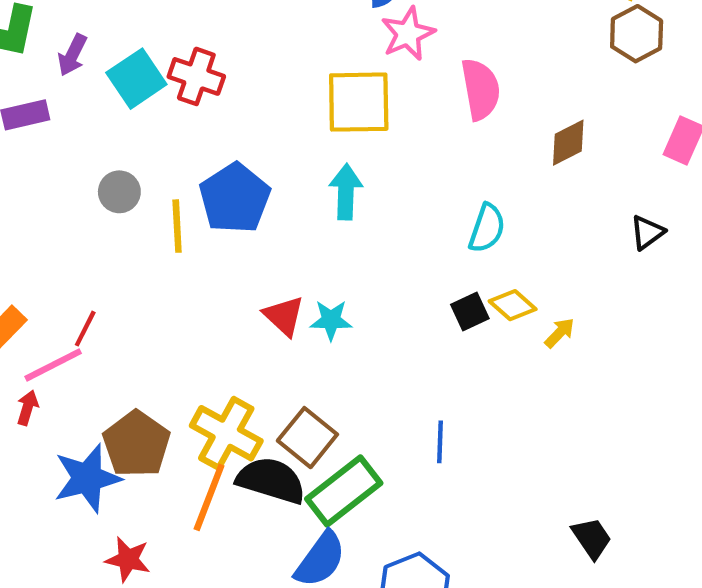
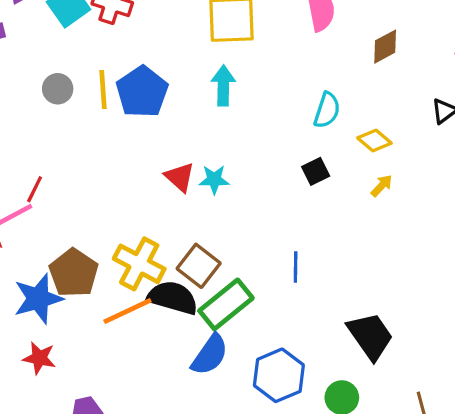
yellow line: (177, 226) -> (103, 89), moved
yellow diamond: (513, 305) -> (374, 141), moved
orange line: (209, 497) -> (128, 311), turned 45
black trapezoid: (592, 538) -> (370, 336), moved, size x1.6
red star: (128, 559) -> (39, 358), moved

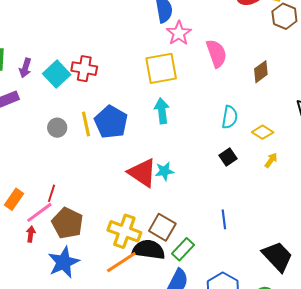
red triangle: (180, 177) -> (142, 173), size x1.5
brown pentagon: (74, 273) -> (67, 223), moved
green rectangle: (226, 304) -> (183, 249), size x0.7

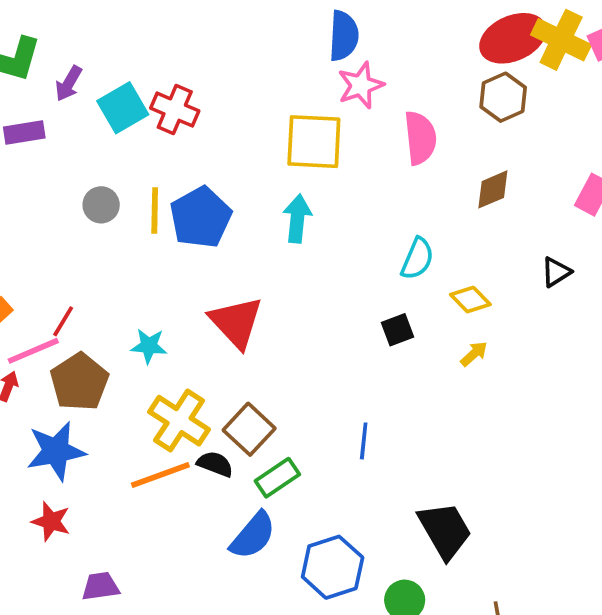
brown hexagon: (284, 16) -> (503, 97), moved
cyan star: (164, 171) -> (149, 346), moved
black semicircle: (149, 250) -> (215, 464), size x0.6

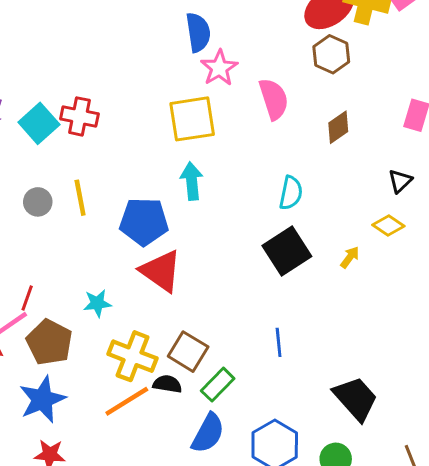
blue pentagon: (201, 217) -> (144, 222), moved, turned -30
yellow diamond: (470, 300) -> (388, 225), moved
black square: (398, 330) -> (287, 251), size x1.8

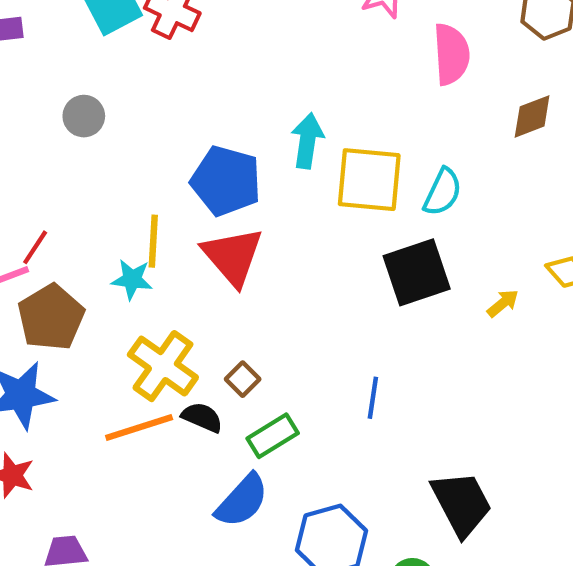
yellow square: (192, 119) -> (369, 180), moved
yellow line: (80, 198) -> (153, 241), moved
brown square: (188, 352) -> (243, 379), size x0.6

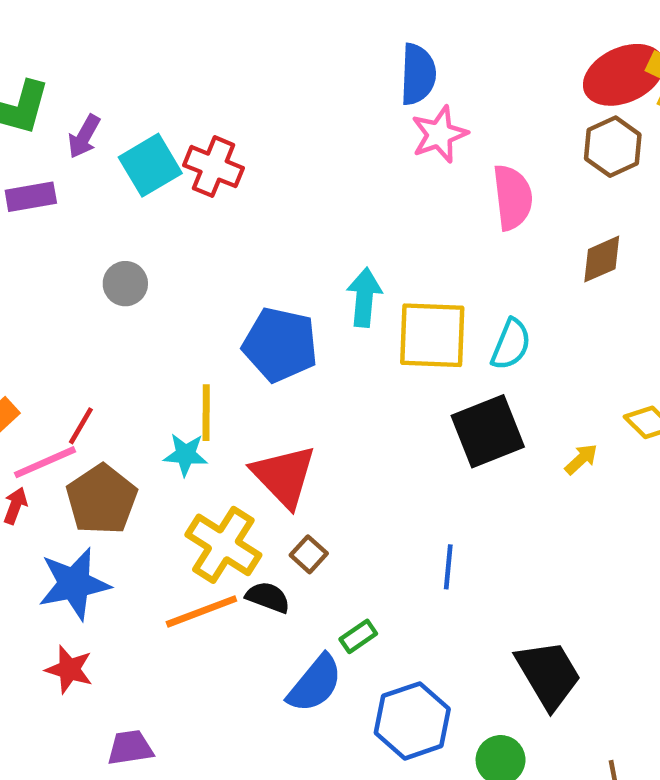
red triangle: (233, 256) -> (284, 476), moved
green rectangle: (273, 436) -> (358, 636), moved, size x0.7

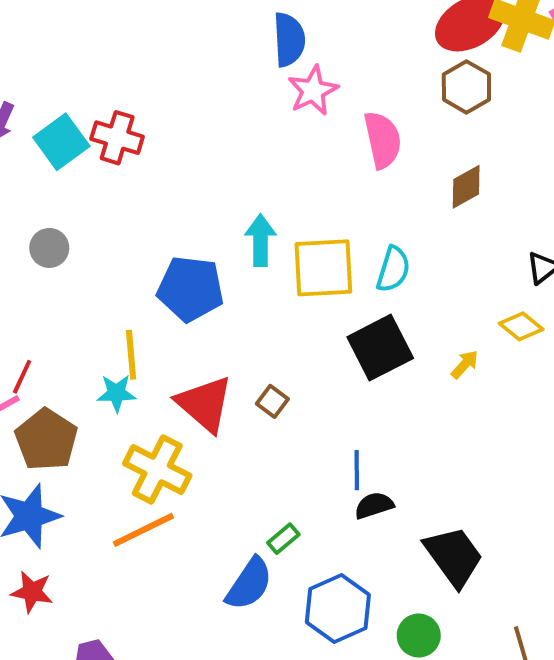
brown square: (309, 554) -> (272, 401), moved
black semicircle: (268, 597) -> (374, 505), moved, turned -33

